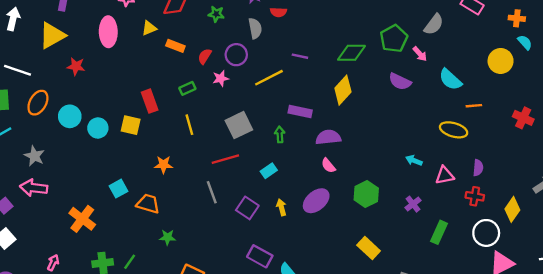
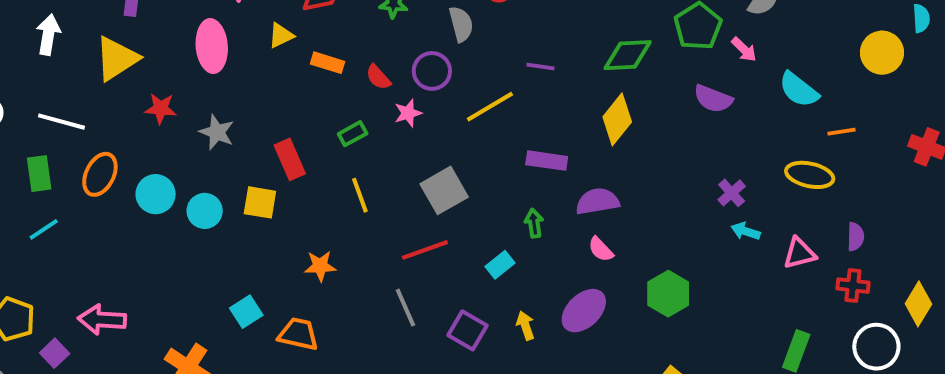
cyan semicircle: (525, 42) -> (921, 18), turned 42
red semicircle: (205, 56) -> (378, 77), turned -70
green arrow: (280, 134) -> (534, 223), moved
gray star: (34, 156) -> (217, 132), moved
purple cross: (413, 204) -> (732, 193), moved

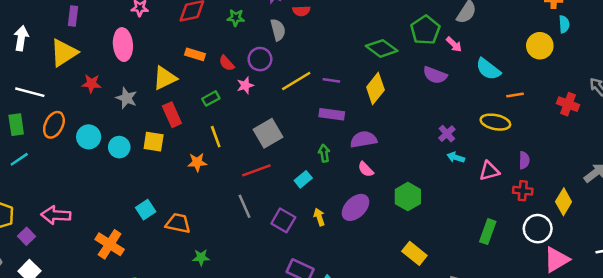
yellow triangle: (281, 35) -> (165, 78), moved, size x1.5
green diamond: (628, 55) -> (382, 48), turned 40
purple line: (540, 66) -> (331, 80), moved
orange star: (320, 266) -> (197, 162), moved

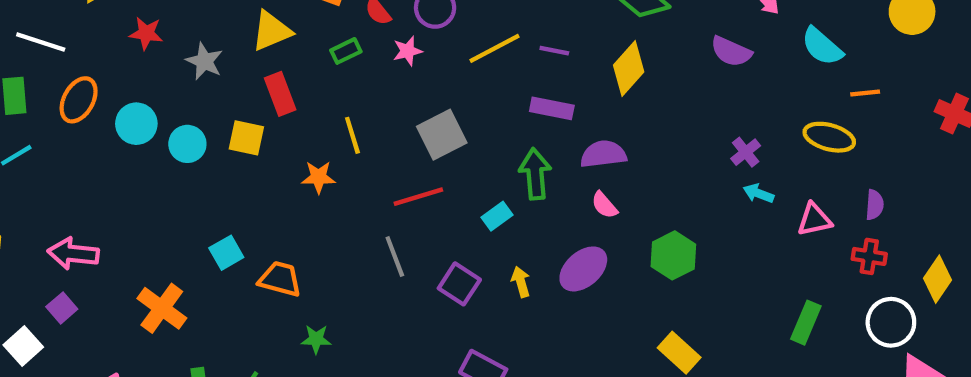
green rectangle: (211, 98) -> (346, 51), moved
green arrow: (324, 153) -> (535, 174), size x1.6
purple square: (26, 236) -> (62, 308), moved

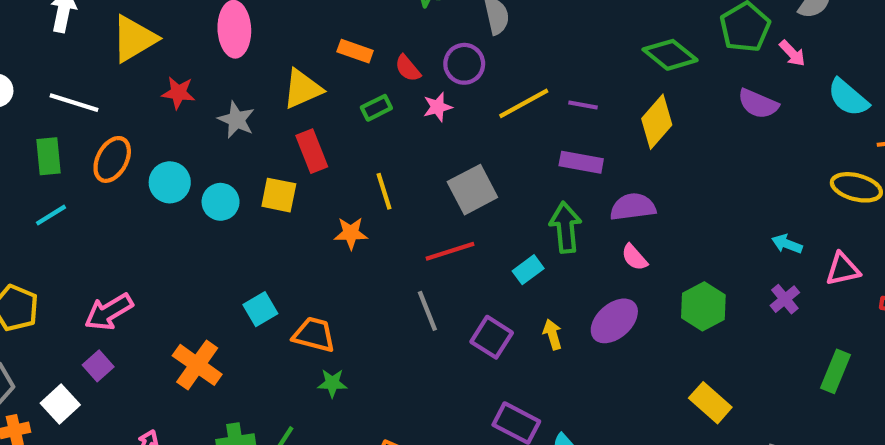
purple cross: (746, 152) -> (785, 299), moved
pink arrow: (73, 254) -> (109, 312), turned -36
green star: (316, 339) -> (332, 383), moved

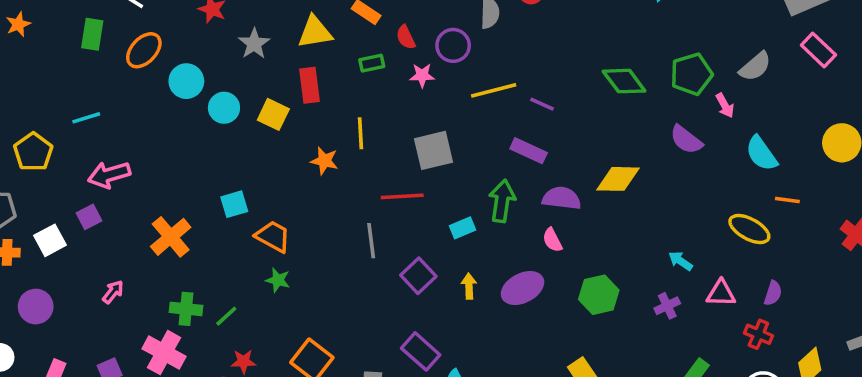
yellow diamond: (657, 122) -> (618, 179), moved, turned 36
cyan line: (51, 215) -> (86, 118), moved

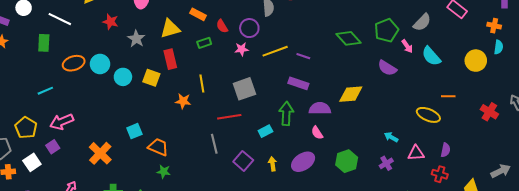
orange ellipse: (144, 50) -> (74, 63), moved, turned 35
pink star: (422, 75) -> (242, 49), moved
yellow pentagon: (33, 152) -> (26, 128), moved
cyan semicircle: (761, 153) -> (431, 56), moved

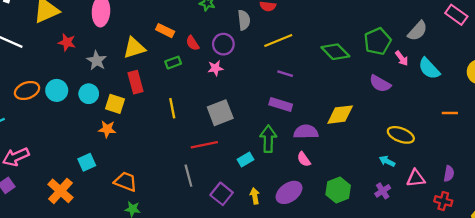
yellow line: (275, 51) -> (278, 40), moved
cyan circle: (123, 77) -> (89, 94), moved
orange star: (183, 101) -> (107, 129), moved
yellow ellipse: (428, 115) -> (401, 135), moved
cyan square: (134, 131) -> (87, 162), moved

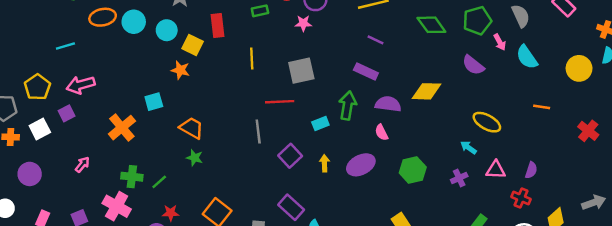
gray semicircle: (418, 31) -> (521, 16), turned -75

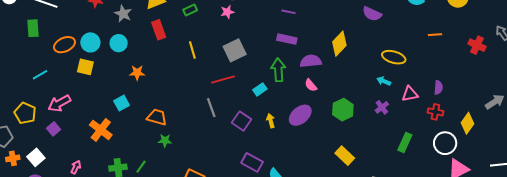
yellow square: (193, 45) -> (85, 67), moved
yellow diamond: (427, 91) -> (339, 44), turned -35
white square: (40, 129) -> (36, 157), moved

